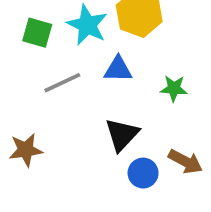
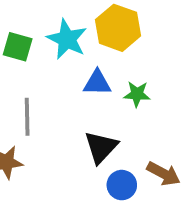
gray line: (62, 83) -> (27, 117), moved, turned -66
green star: (174, 88) -> (137, 94), moved

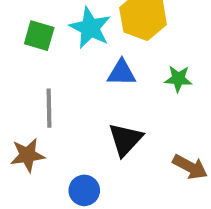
green star: (137, 94) -> (178, 79), moved
blue circle: (122, 185) -> (84, 190), moved

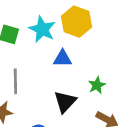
green star: (178, 79) -> (97, 85), moved, turned -30

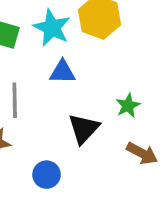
blue triangle: (63, 59) -> (62, 72), moved

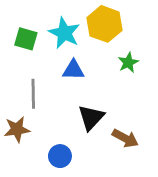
green star: (128, 106) -> (128, 63), moved
brown arrow: (142, 153) -> (125, 138), moved

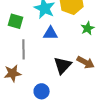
green square: (26, 39) -> (16, 21), moved
brown arrow: (125, 138) -> (86, 62), moved

